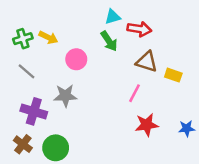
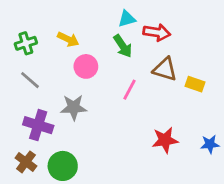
yellow arrow: (48, 37) -> (68, 39), moved
pink line: (134, 93) -> (130, 90), moved

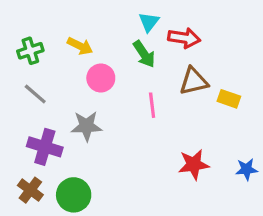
cyan triangle: (127, 19) -> (149, 22), turned -36
brown triangle: (165, 69) -> (194, 81), turned -30
pink line: (130, 90) -> (152, 105), turned -35

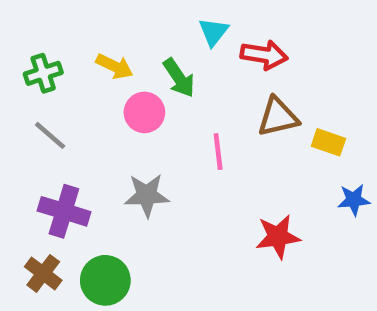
green arrow: (144, 54) -> (179, 78), moved
gray star: (86, 126) -> (147, 195), moved
blue star: (247, 169) -> (354, 200), moved

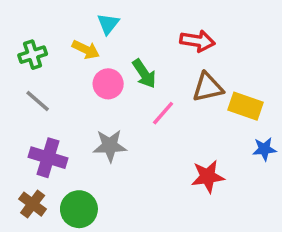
cyan triangle: (213, 32) -> (108, 24), moved
green arrow: (179, 78) -> (144, 74), moved
yellow rectangle: (328, 142) -> (245, 106), size x1.4
pink line: (218, 152) -> (163, 113), turned 48

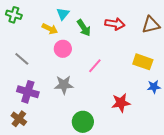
green cross: (33, 55) -> (14, 15), moved, turned 35
green arrow: (144, 74) -> (84, 28), moved
brown triangle: (208, 87) -> (151, 25), moved
green circle: (79, 209) -> (83, 122), moved

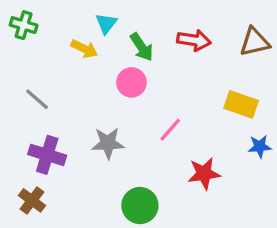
pink circle: (63, 49) -> (131, 82), moved
pink line: (95, 66) -> (170, 130), moved

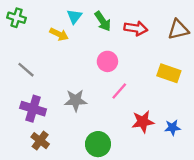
green arrow: (142, 47) -> (103, 21), moved
pink circle: (131, 82) -> (107, 61), moved
blue star: (260, 146) -> (172, 128), moved
brown cross: (32, 200) -> (40, 141), moved

